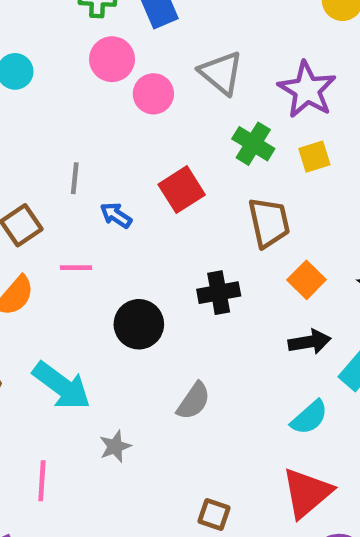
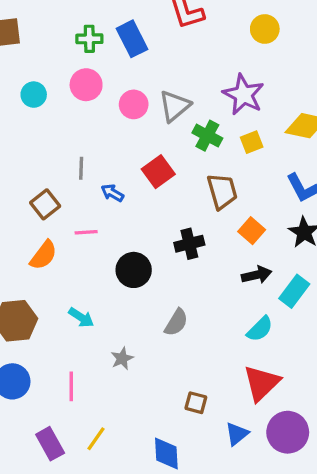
pink circle: (112, 59) -> (86, 85), moved
gray triangle: (221, 73) -> (175, 106), moved, turned 44
cyan arrow: (62, 386) -> (81, 317), size x0.6

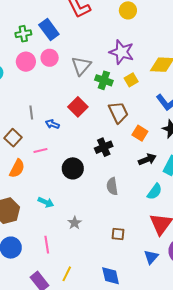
pink circle: (134, 104) -> (50, 58), moved
gray semicircle: (176, 322) -> (112, 186), moved, turned 150
brown square: (196, 403) -> (118, 234), moved

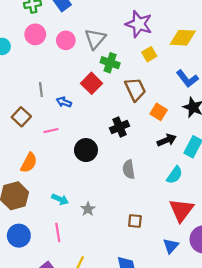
pink circle: (50, 58) -> (66, 40), moved
green cross: (104, 80) -> (110, 63), moved
orange semicircle: (17, 168) -> (29, 163), moved
cyan arrow: (46, 202) -> (60, 199), moved

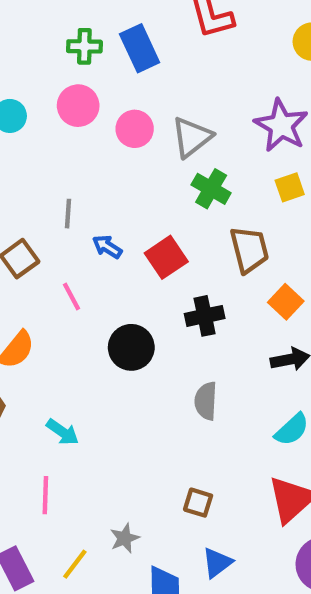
red square: (92, 83) -> (166, 257), moved
pink line: (51, 131) -> (71, 296), turned 64
gray star: (88, 209) -> (125, 538), moved
blue triangle: (171, 246) -> (217, 563), moved

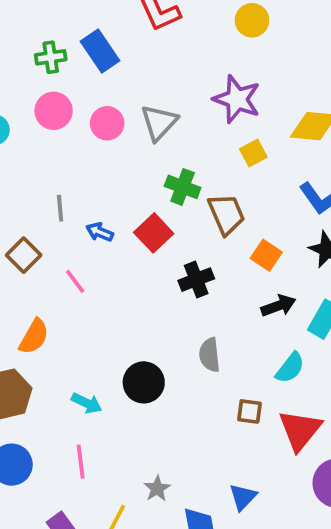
green cross: (211, 189) -> (183, 187), moved
black circle: (131, 347) -> (144, 382), moved
brown square: (198, 503) -> (249, 411), moved

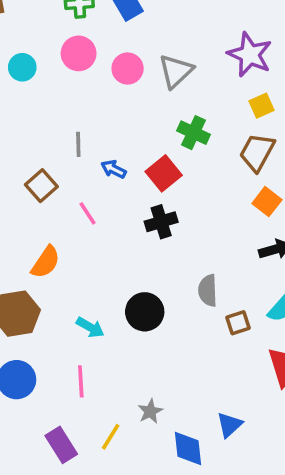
brown trapezoid: (226, 214) -> (257, 152), moved, turned -132
black cross: (196, 280) -> (161, 222), moved
brown square: (249, 411) -> (238, 323), moved, turned -30

